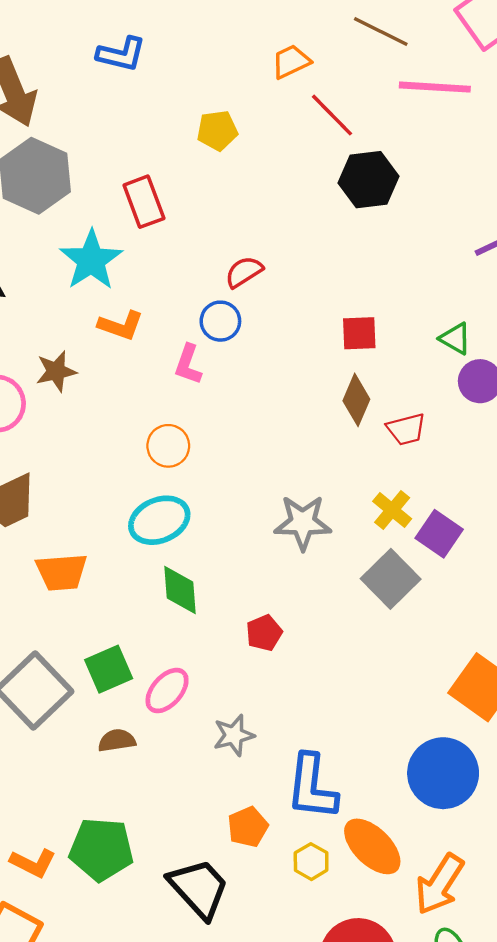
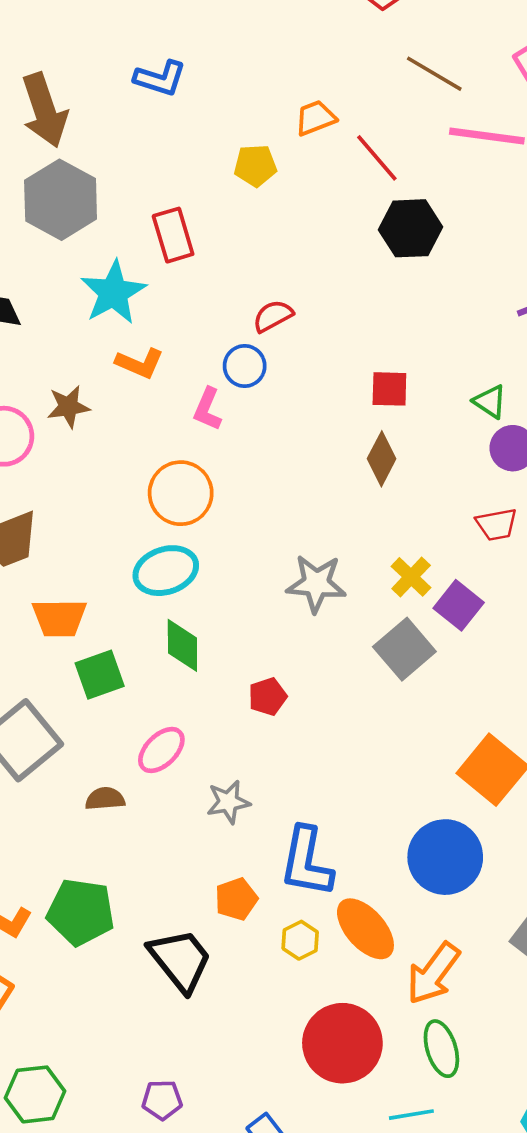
orange trapezoid: (291, 62) -> (315, 118), moved
red trapezoid: (406, 429) -> (497, 524), moved
orange circle: (168, 446) -> (181, 493), size x1.4
green square: (109, 669) -> (100, 675), moved

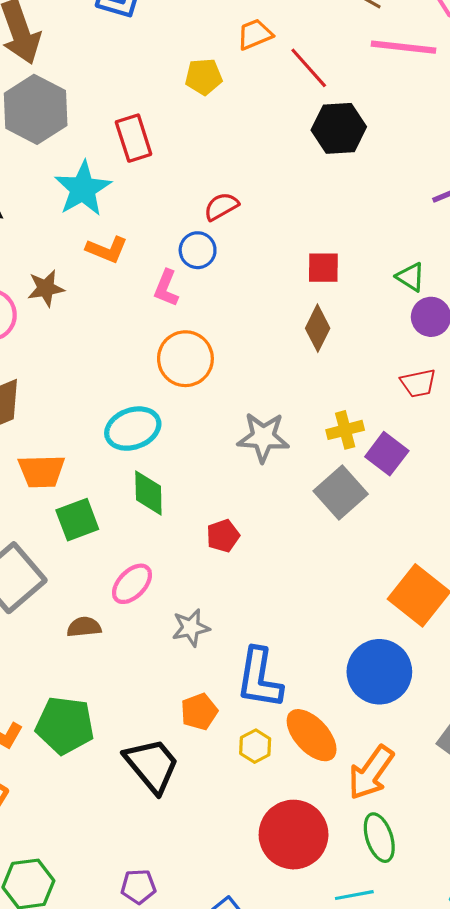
orange circle: (181, 493) -> (185, 359), moved
yellow cross: (411, 577) -> (345, 430), turned 33

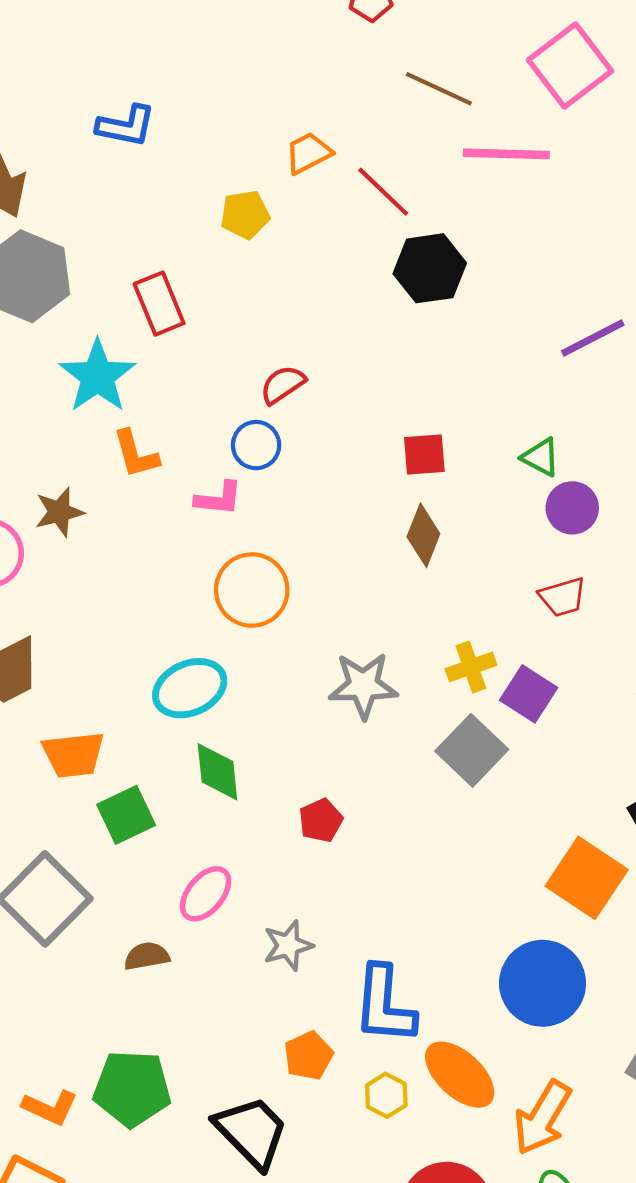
orange L-shape: (107, 250) -> (136, 454), turned 57
pink L-shape: (166, 288) -> (219, 499), turned -102

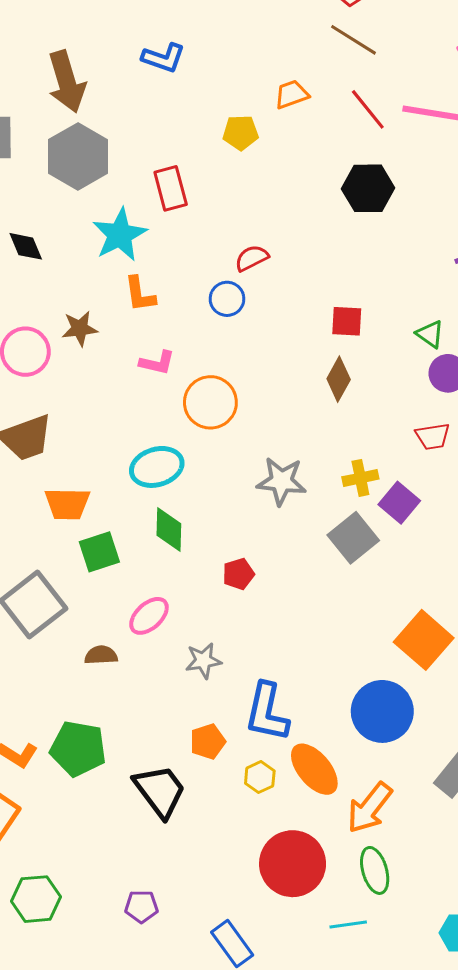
brown line: (439, 89) -> (354, 40), moved
red line: (383, 192) -> (368, 109), moved
pink L-shape: (219, 499) -> (157, 363), moved

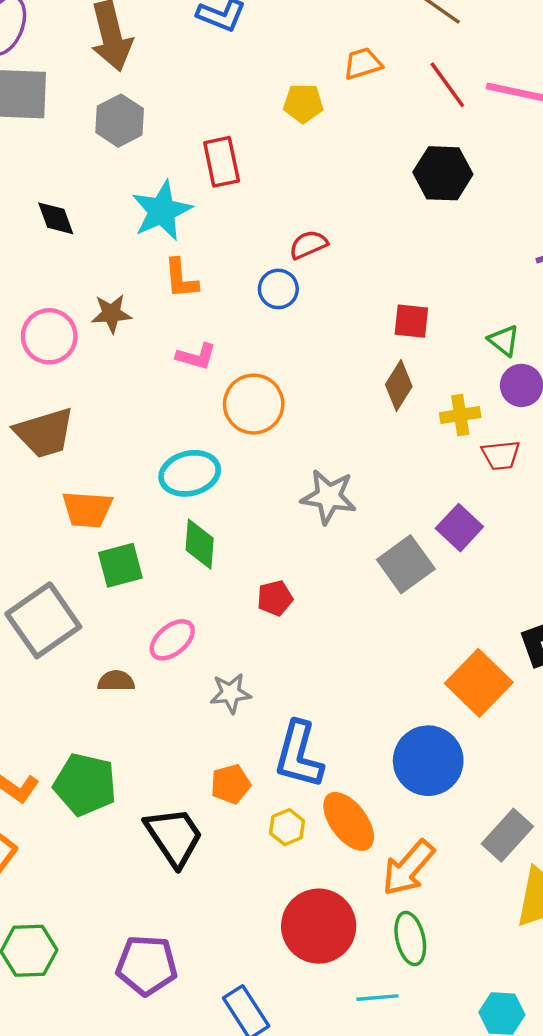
gray hexagon: (78, 156) -> (120, 121), size x0.7
yellow cross: (360, 478) -> (460, 415), moved
purple pentagon: (141, 907) -> (147, 965), size x1.6

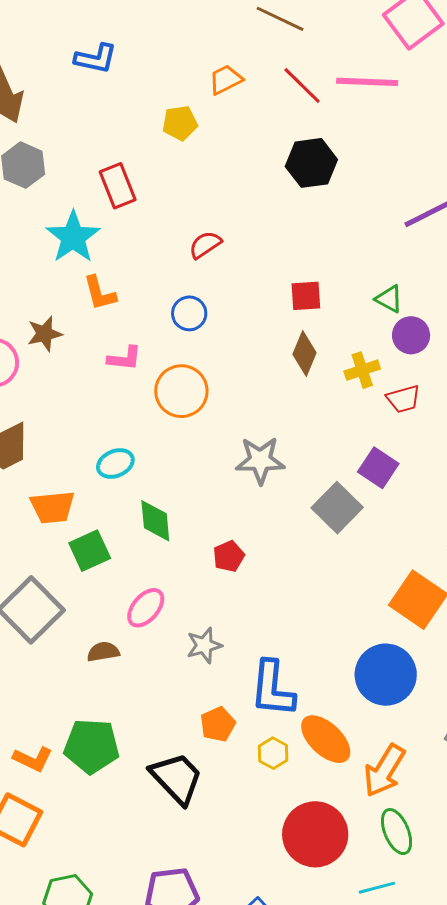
blue circle: (278, 289) -> (189, 313), moved
cyan ellipse: (190, 473) -> (115, 463), moved, size x0.7

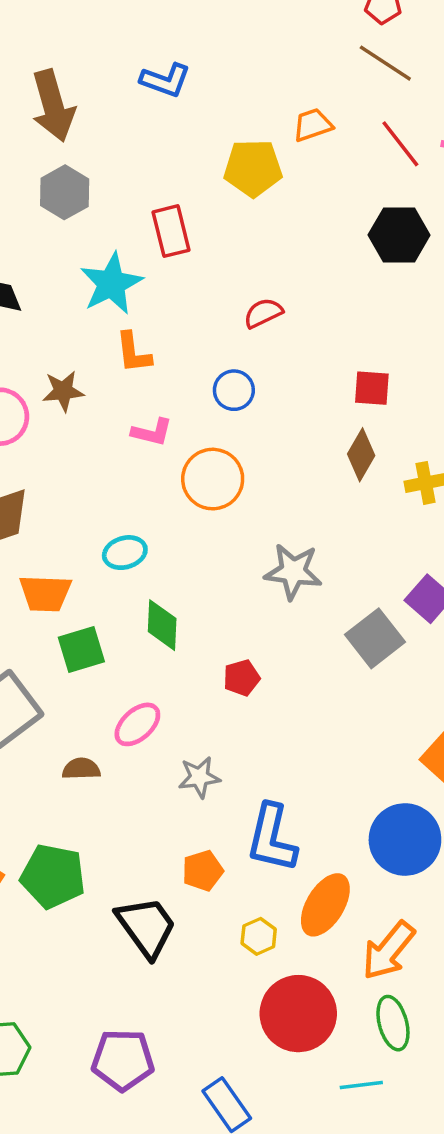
yellow pentagon: (180, 123) -> (253, 168), size x1.4
orange ellipse: (326, 739) -> (325, 905), turned 70
yellow hexagon: (273, 753) -> (259, 936), moved

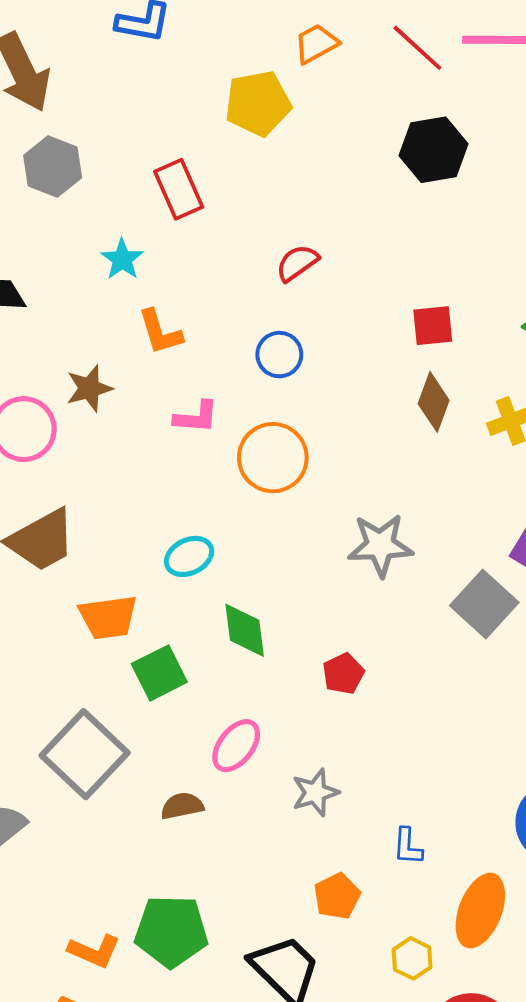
cyan star: (111, 284) -> (122, 259), size x0.6
blue L-shape: (272, 838) -> (408, 846), size x0.5

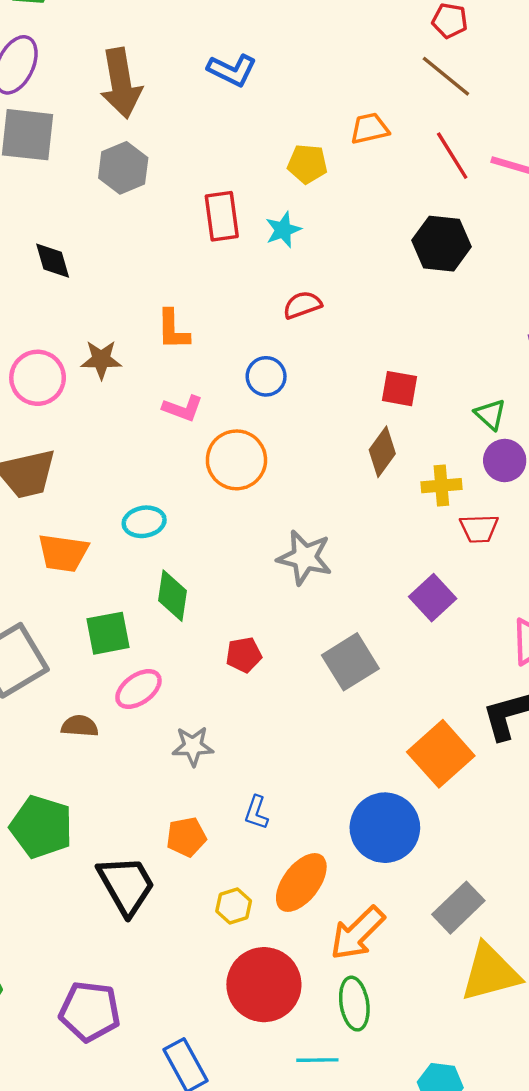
yellow pentagon: (258, 103) -> (307, 164), size x0.7
cyan star: (122, 259) -> (283, 230), moved
gray square: (484, 604) -> (350, 662), moved
green square: (159, 673) -> (108, 633), moved

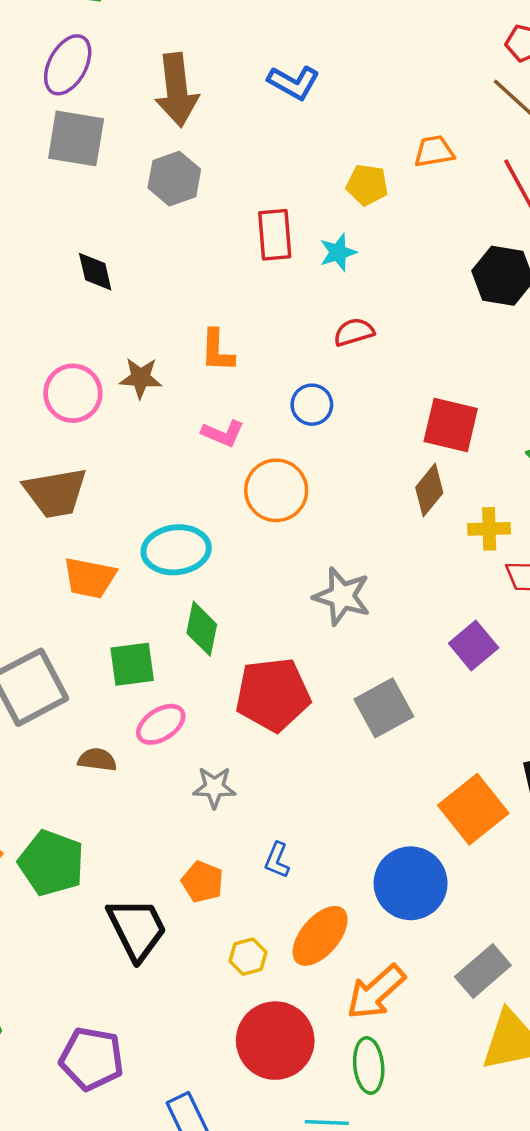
red square: (399, 389) -> (451, 425), size x1.4
cyan ellipse: (144, 522) -> (176, 550), size x1.5
red pentagon: (244, 655) -> (273, 695), size x2.0
orange pentagon: (186, 837) -> (202, 882), turned 30

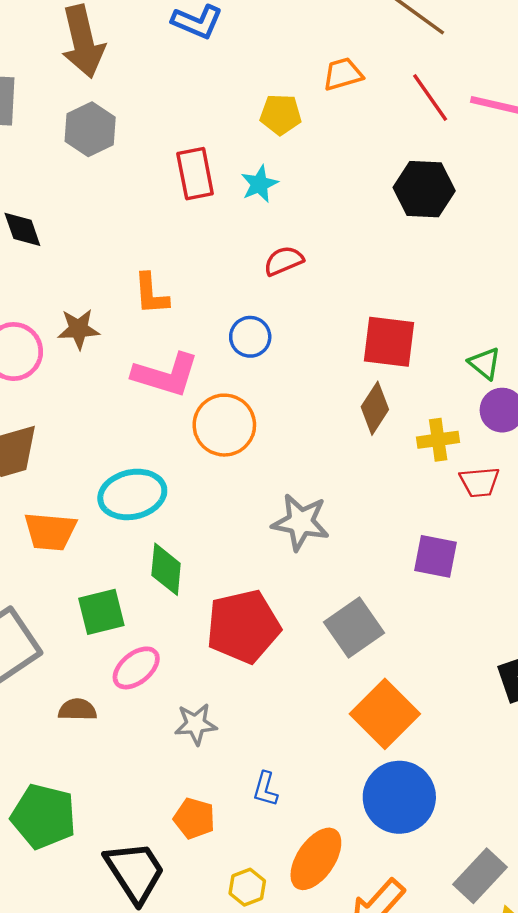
pink L-shape: (223, 433) -> (166, 375), size x1.6
purple square: (474, 646) -> (436, 556), turned -33
orange square: (473, 809) -> (385, 714), moved

